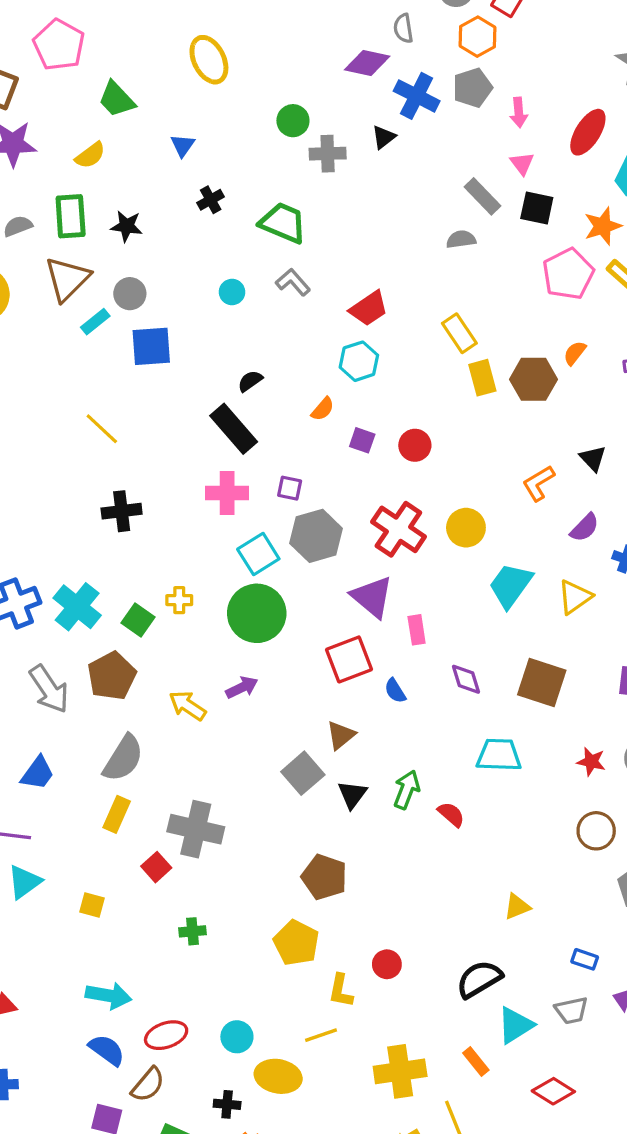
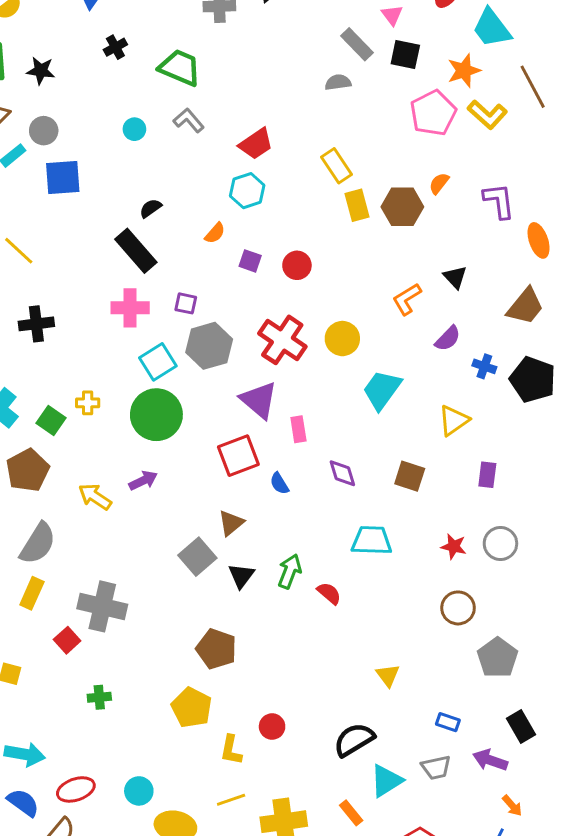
yellow triangle: (575, 597) -> (454, 421), moved
brown square: (542, 683) -> (410, 476), size x0.7
yellow triangle: (517, 907) -> (388, 675), turned -45
yellow line: (321, 1035) -> (231, 800), moved

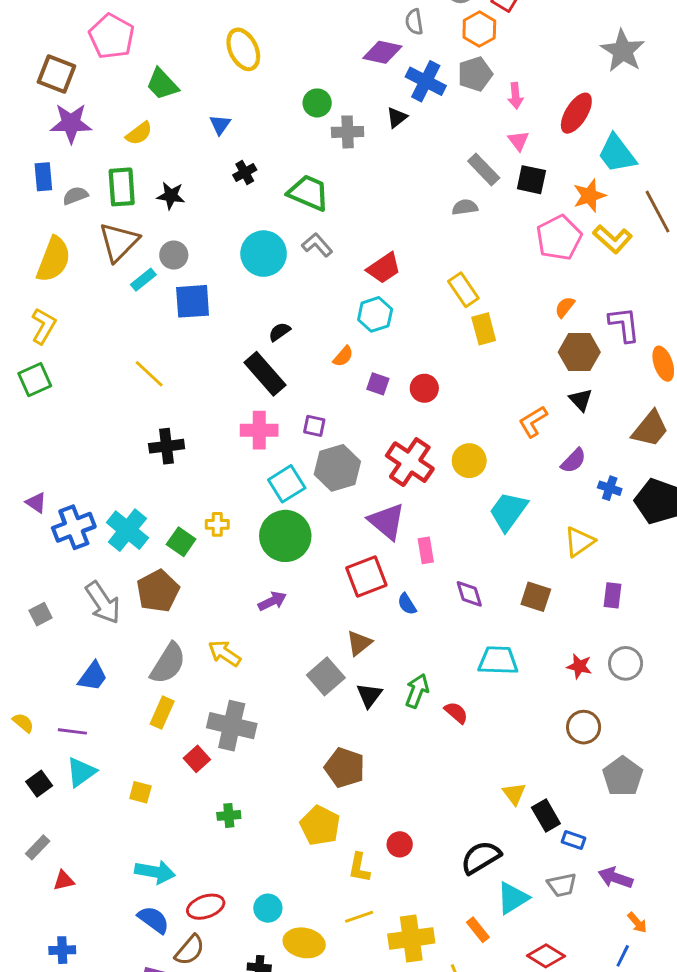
cyan circle: (134, 129) -> (264, 254), size x2.0
brown hexagon: (402, 207) -> (579, 352), moved
yellow arrow: (95, 497) -> (224, 653), moved
black rectangle: (521, 727) -> (546, 815), moved

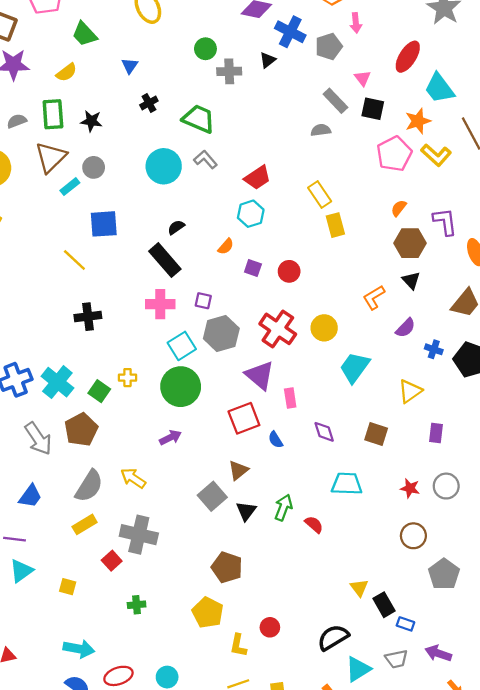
gray pentagon: (475, 74) -> (329, 46), moved
pink arrow: (516, 96) -> (356, 23), moved
blue square: (193, 301) -> (104, 224), moved
yellow rectangle: (162, 713) -> (85, 524), turned 35

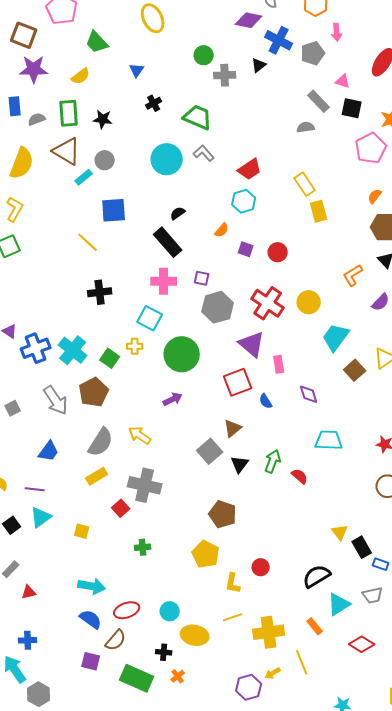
pink triangle: (363, 78) -> (343, 81), turned -35
brown triangle: (51, 157) -> (67, 151), turned -44
cyan square: (182, 346) -> (150, 318), moved, turned -30
brown square: (376, 434) -> (355, 370), moved, turned 30

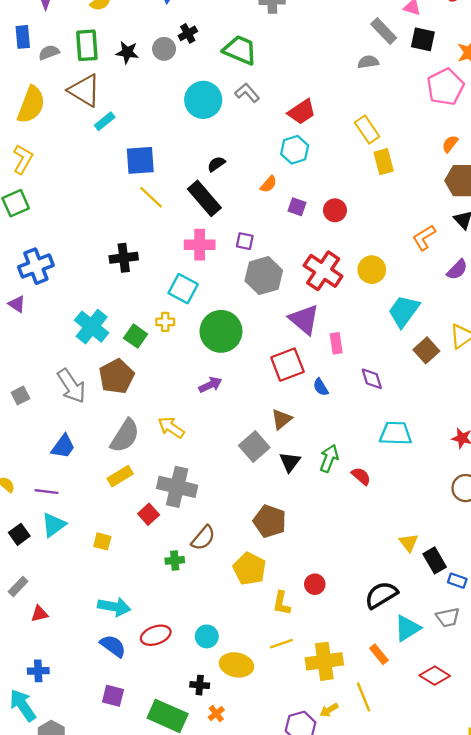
gray circle: (105, 160) -> (164, 49), moved
yellow line: (88, 242) -> (151, 197), moved
blue cross: (36, 348) -> (36, 266), moved
brown semicircle: (116, 640) -> (203, 538), moved

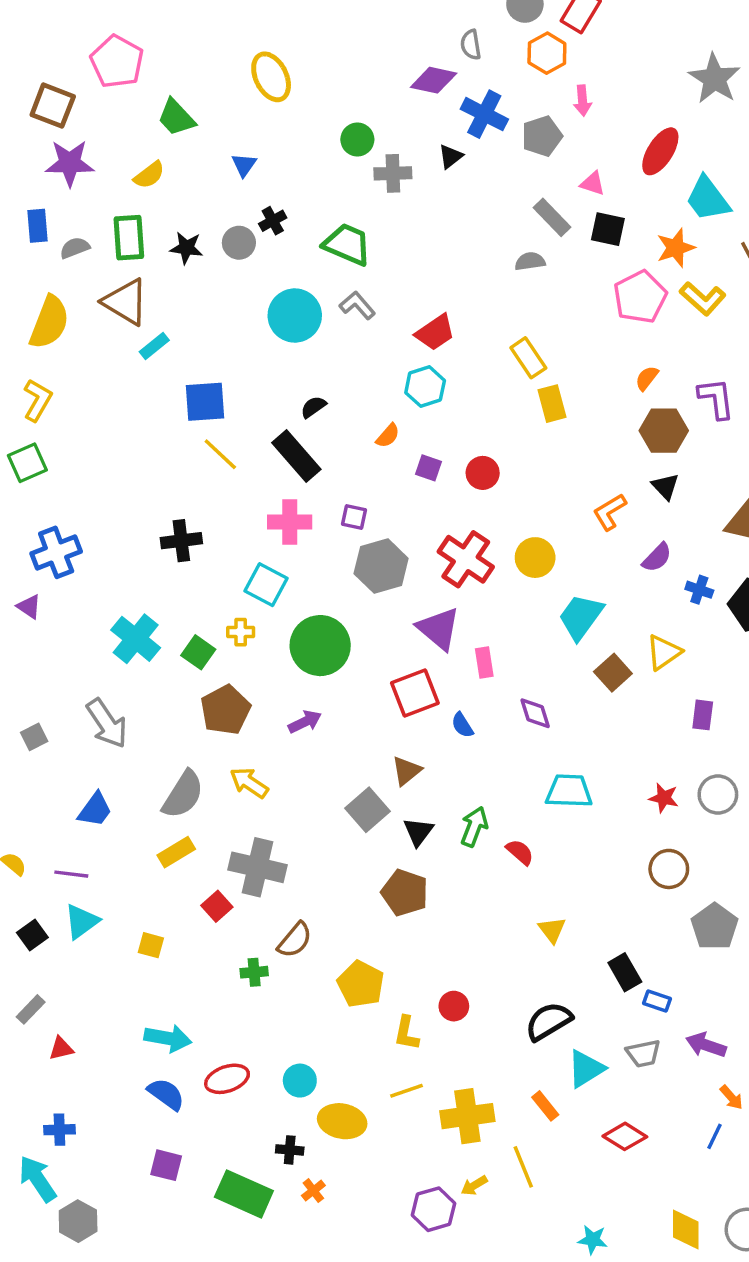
brown pentagon: (117, 376) -> (225, 710), moved
brown pentagon: (270, 521) -> (405, 893), moved
yellow triangle: (409, 543) -> (552, 930), moved

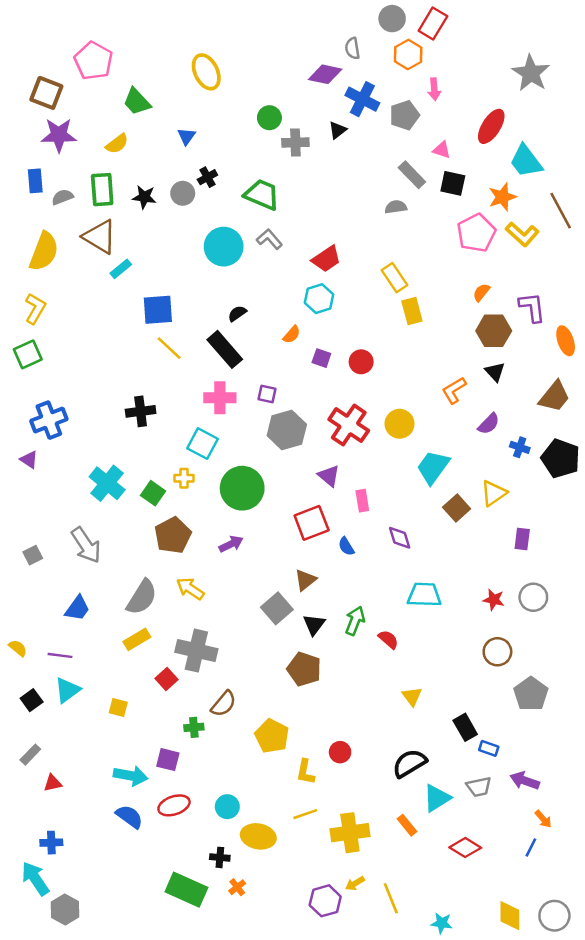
purple triangle: (439, 629) -> (329, 476), size x0.7
purple square: (166, 1165) -> (168, 760), moved
yellow line: (523, 1167) -> (391, 898), moved

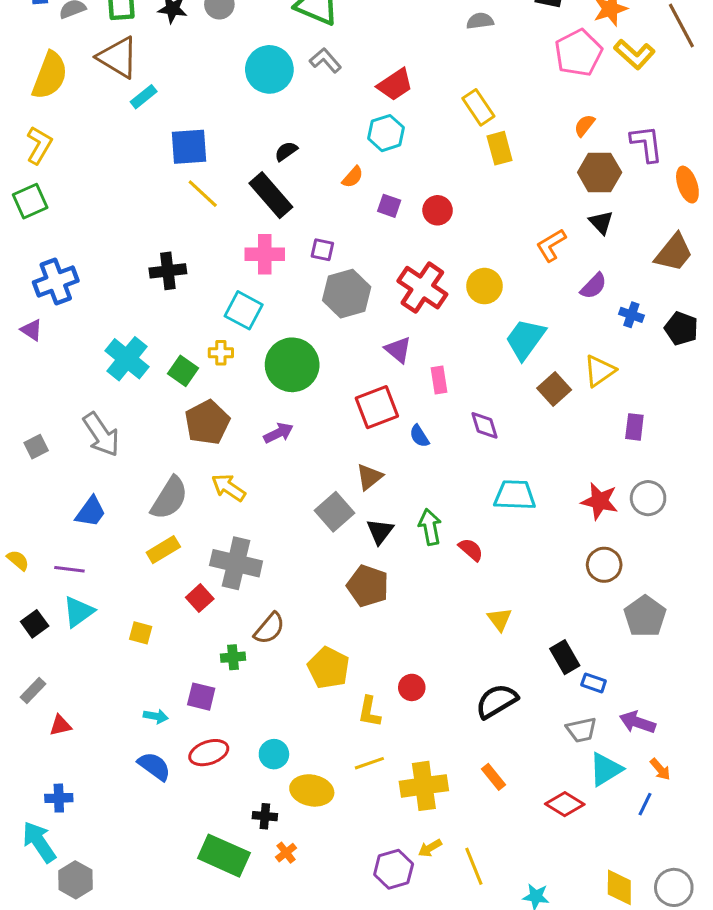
black pentagon: (561, 458) -> (681, 328), size x0.7
red star: (494, 600) -> (600, 501), size x1.4
green arrow: (355, 621) -> (430, 527), turned -32
cyan arrow: (131, 776) -> (156, 716), size x0.6
cyan triangle: (437, 798) -> (606, 769), moved

